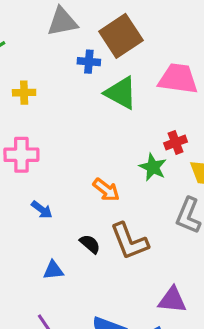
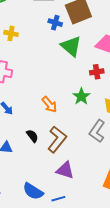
red cross: (176, 142) -> (97, 72), moved
brown L-shape: (129, 241) -> (57, 139), turned -132
purple triangle: (172, 300) -> (65, 170), moved

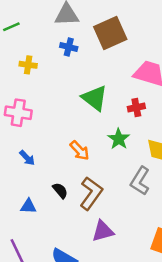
blue cross: (55, 23) -> (69, 47), moved
green triangle: (71, 46) -> (95, 98), moved
purple triangle: (65, 170) -> (103, 231), turned -30

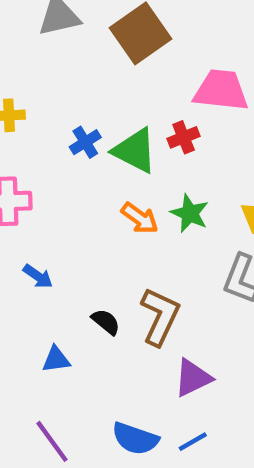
blue cross: (69, 47) -> (85, 142), moved, turned -35
red cross: (136, 108) -> (184, 137), moved
orange arrow: (80, 151) -> (140, 218), moved

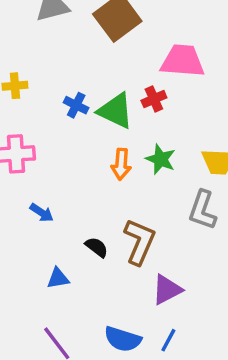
blue cross: (85, 142) -> (76, 105), turned -30
orange arrow: (140, 218) -> (121, 164), turned 60
blue line: (193, 442) -> (168, 340), turned -30

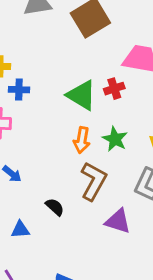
blue cross: (76, 105) -> (19, 90), moved, turned -30
brown L-shape: (139, 242) -> (93, 181), moved
purple triangle: (167, 290) -> (118, 221), moved, turned 40

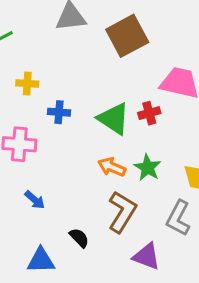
blue cross: (19, 90) -> (59, 112), moved
orange arrow: (82, 140) -> (112, 167), turned 100
blue triangle: (20, 230) -> (41, 260), size x1.4

